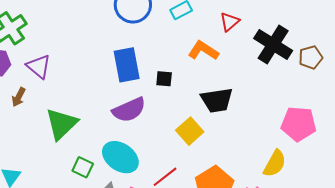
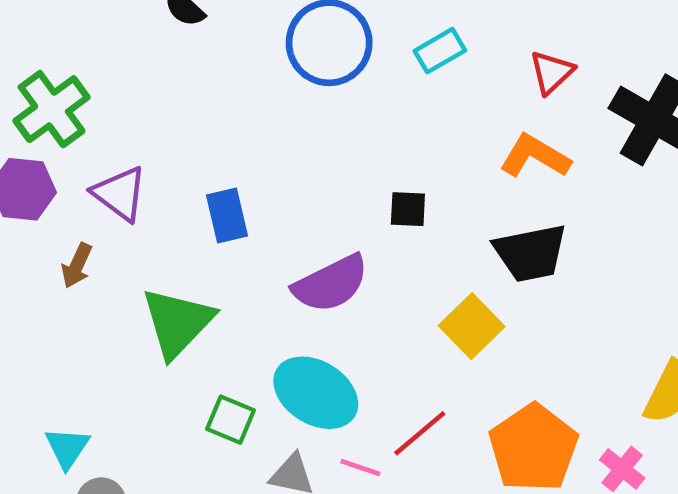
orange L-shape: (203, 51) -> (535, 156), moved
blue rectangle: (127, 65) -> (227, 216), moved, size x0.7

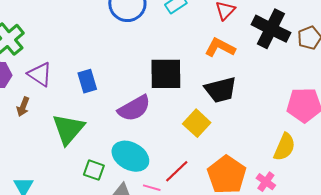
black square: (408, 209) -> (166, 74), size x2.0

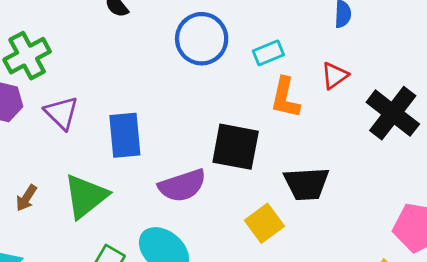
orange L-shape: (220, 48) -> (285, 98), moved, turned -116
blue rectangle: (87, 81) -> (125, 135), size x1.4
brown arrow: (23, 107) -> (26, 198), moved

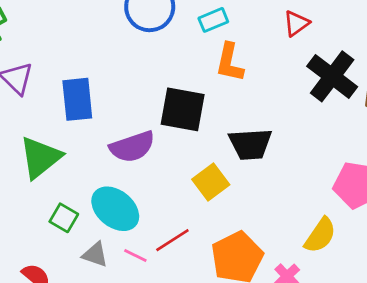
red triangle: (335, 76) -> (296, 23), moved

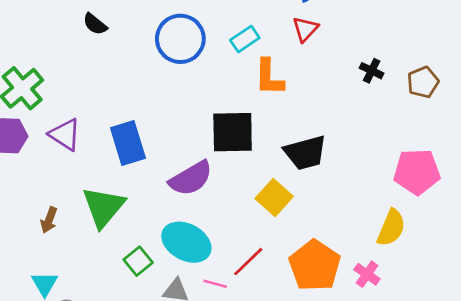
red triangle: (296, 23) -> (305, 29), moved
black cross: (332, 76) -> (372, 71), size x0.5
green square: (64, 218) -> (138, 261), turned 32

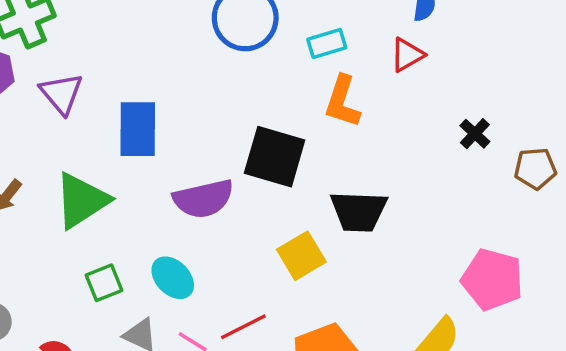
cyan ellipse: (186, 242) -> (173, 278), size x0.7

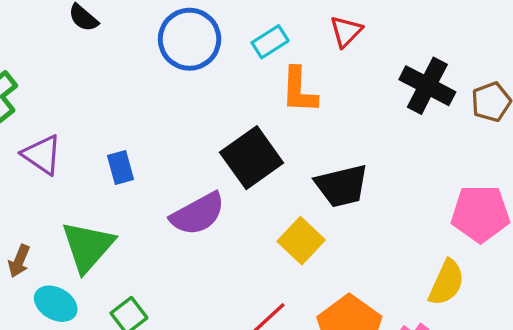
blue rectangle: (138, 129) -> (120, 167), size x0.6
black cross: (475, 134) -> (427, 86), size x1.8
black square: (275, 157) -> (252, 158), turned -36
cyan ellipse: (173, 278) -> (56, 304), moved

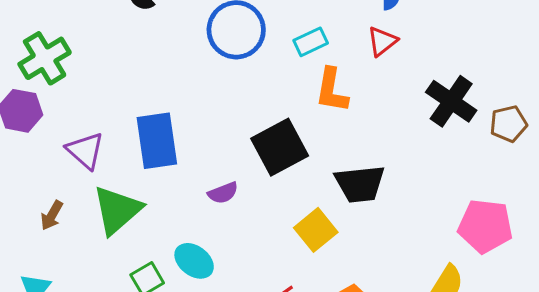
purple triangle: (42, 155) -> (85, 151), moved
blue rectangle: (120, 167) -> (157, 141), size x1.8
purple semicircle: (198, 214) -> (223, 193), size x0.6
cyan ellipse: (56, 304) -> (194, 261), moved

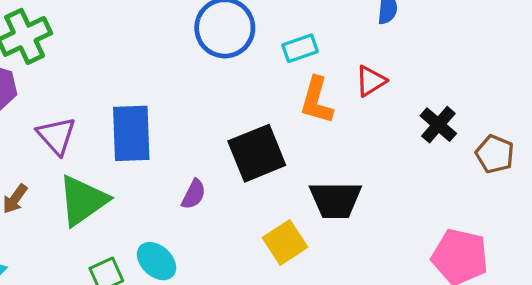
red triangle: (382, 41) -> (371, 81), moved
black cross: (451, 101) -> (438, 125), size x0.7
brown pentagon: (508, 124) -> (495, 154), turned 30
purple semicircle: (223, 193) -> (194, 194), turned -48

